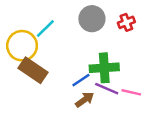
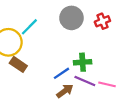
green cross: (104, 68) -> (83, 62), size x0.7
brown rectangle: (33, 70) -> (18, 64), size x0.7

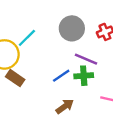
blue line: (62, 73) -> (61, 76), moved
purple line: (85, 81) -> (86, 59), moved

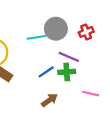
cyan line: (27, 38) -> (36, 37), moved, turned 36

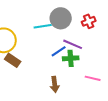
blue line: (46, 72) -> (59, 51), moved
brown arrow: (49, 100) -> (55, 84), turned 119

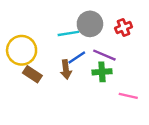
blue line: (59, 51) -> (77, 57), moved
brown arrow: (55, 84) -> (66, 69), moved

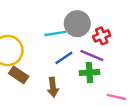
red cross: (124, 27) -> (102, 36), moved
brown arrow: (66, 69) -> (53, 87), moved

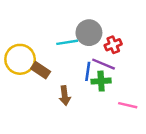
blue line: (64, 58) -> (88, 71), moved, turned -48
brown rectangle: (19, 75) -> (41, 70), moved

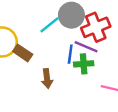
cyan line: (67, 42) -> (49, 25), turned -30
red cross: (113, 45) -> (96, 27), size x1.6

